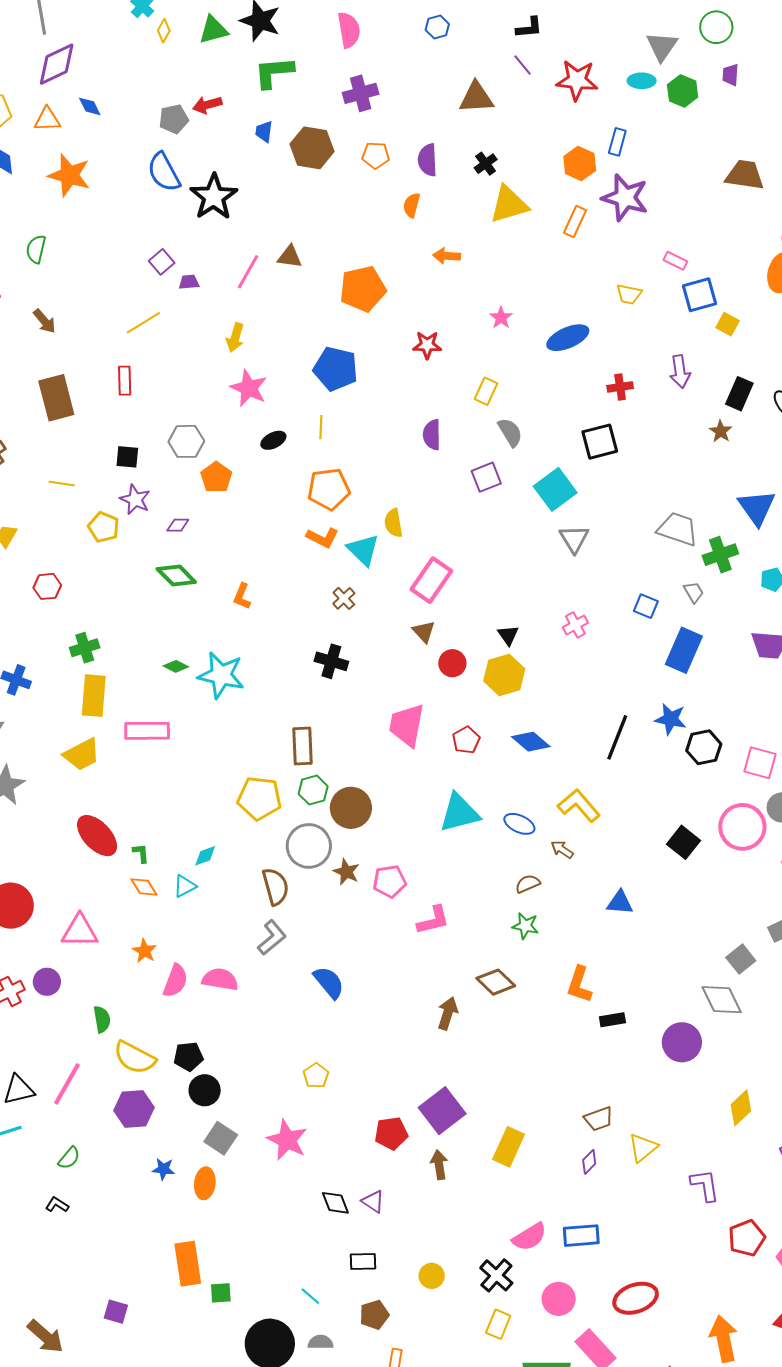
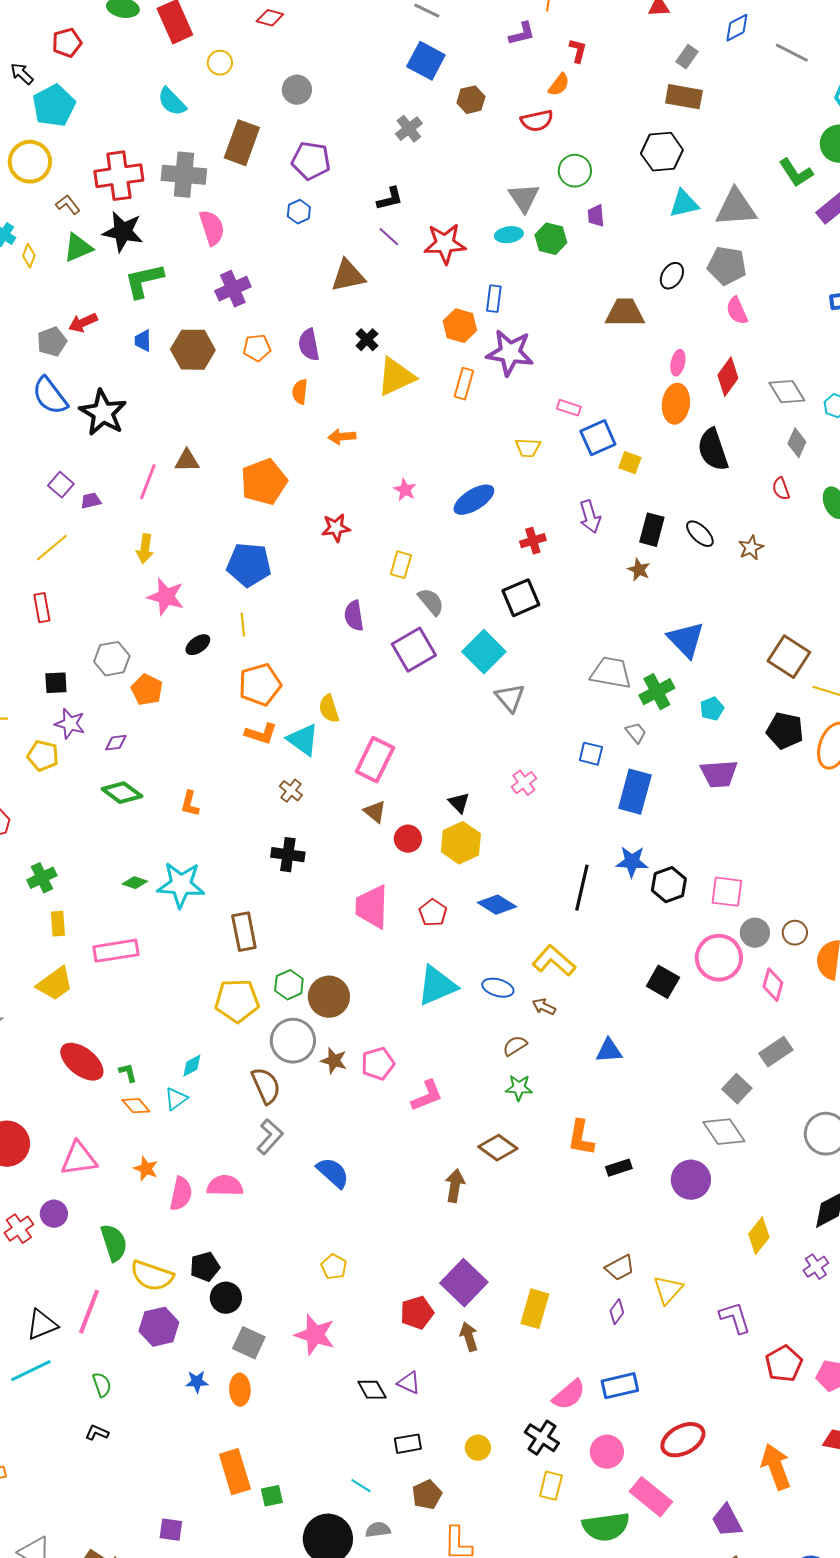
purple square: (486, 477) -> (414, 650), size x1.4
yellow rectangle: (94, 696) -> (58, 924), size x0.6
brown rectangle: (303, 746) -> (244, 932), moved
green semicircle: (102, 1019) -> (114, 1243), size x1.4
green semicircle: (69, 1158) -> (102, 1385), turned -50

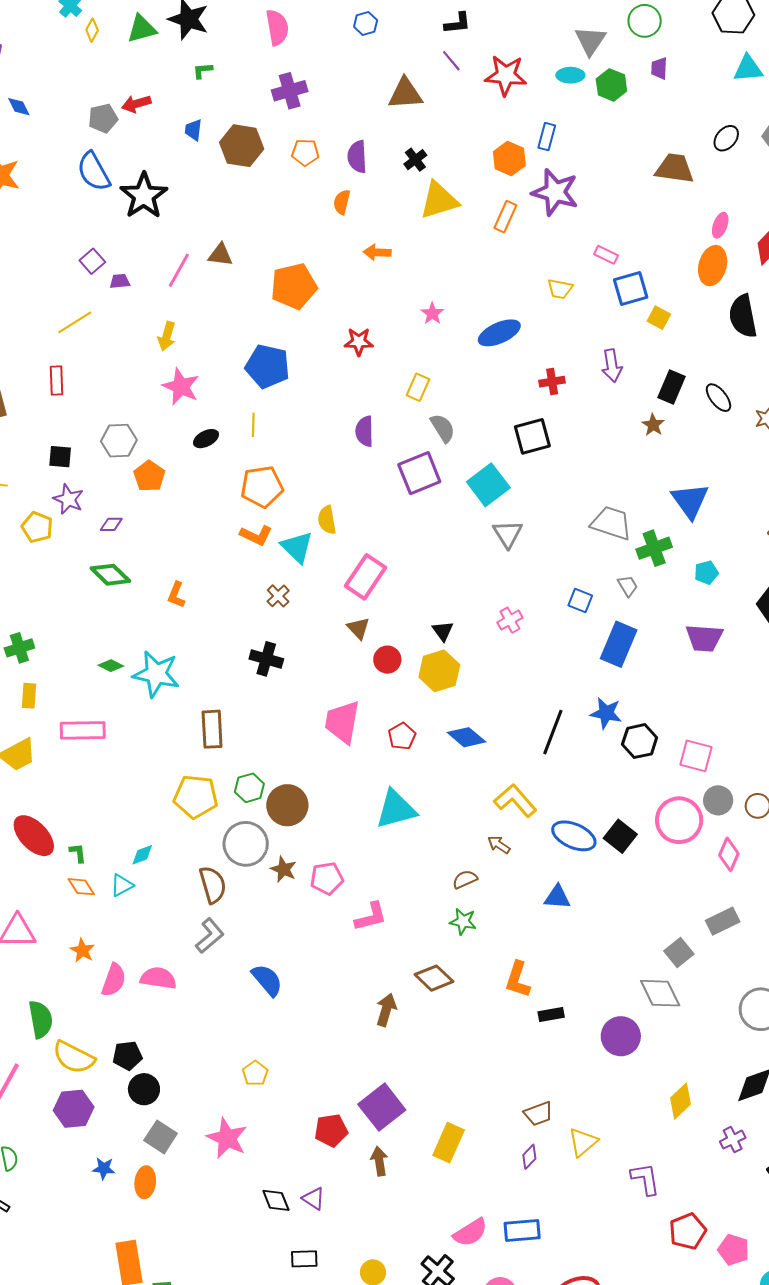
green L-shape: (144, 281) -> (203, 71), size x0.5
blue ellipse: (498, 988) -> (574, 836), moved, size x1.4

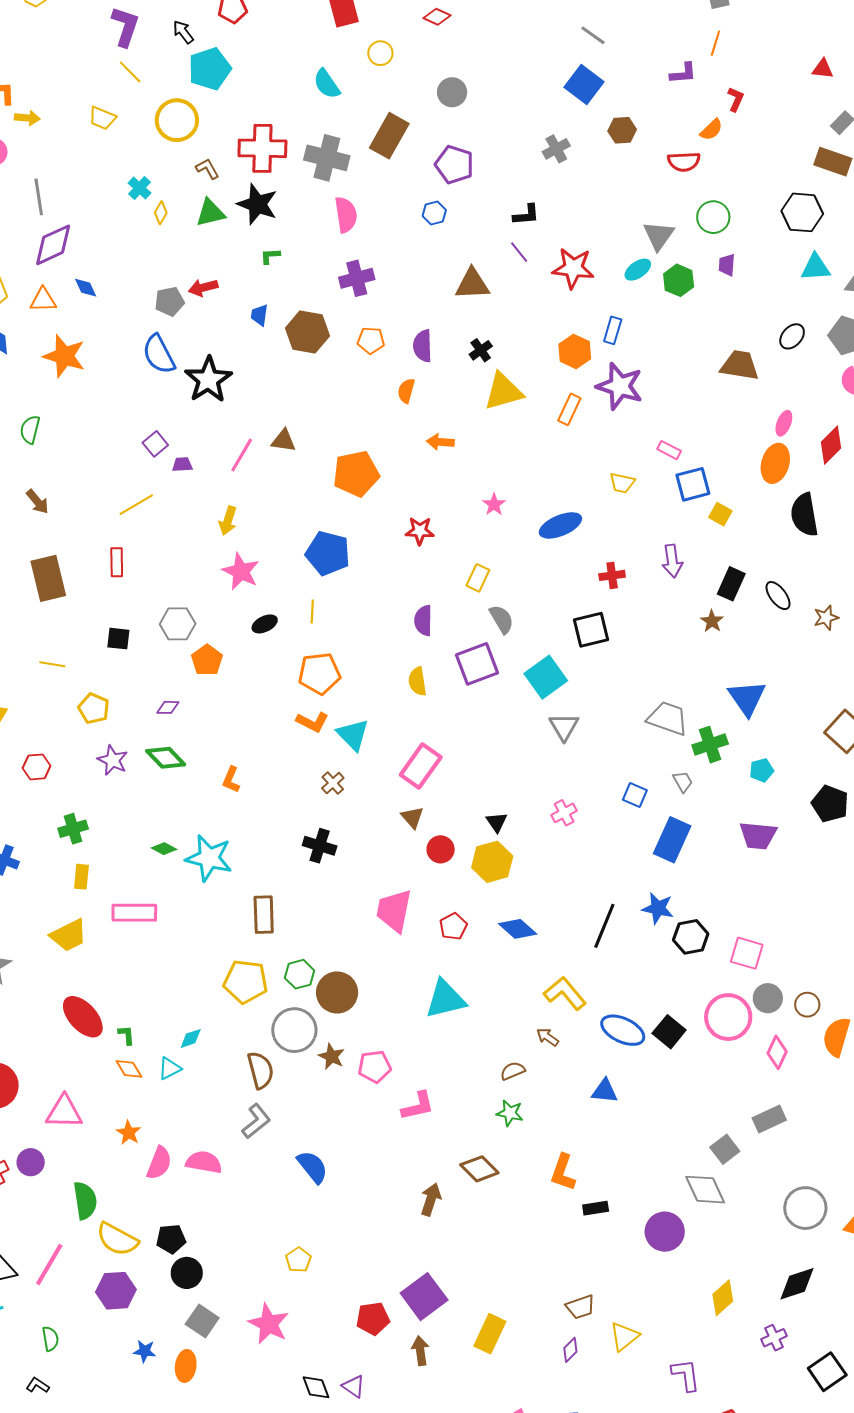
cyan ellipse: (570, 75) -> (638, 270), turned -36
purple star: (68, 499) -> (113, 760), moved
yellow semicircle: (327, 520) -> (417, 681), moved

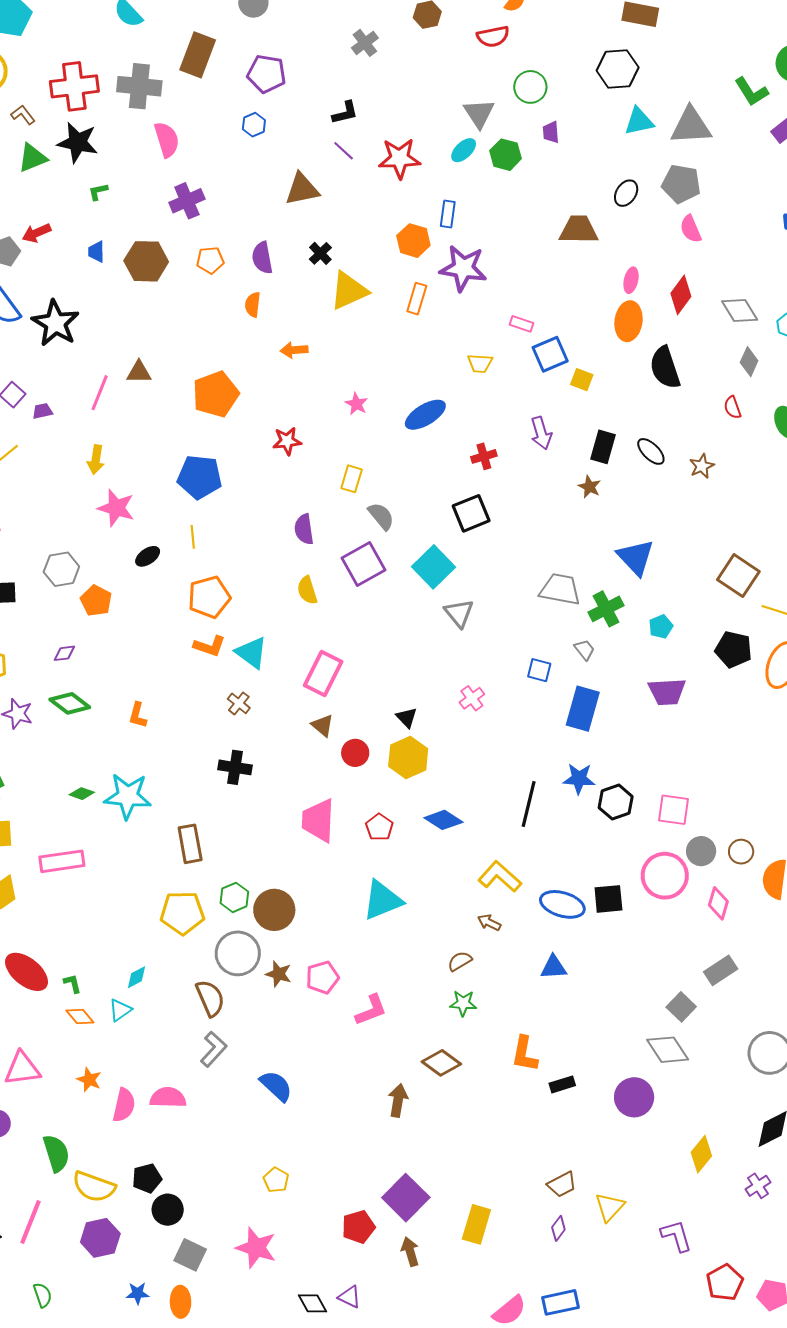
black square: (669, 1032) -> (608, 899), turned -36

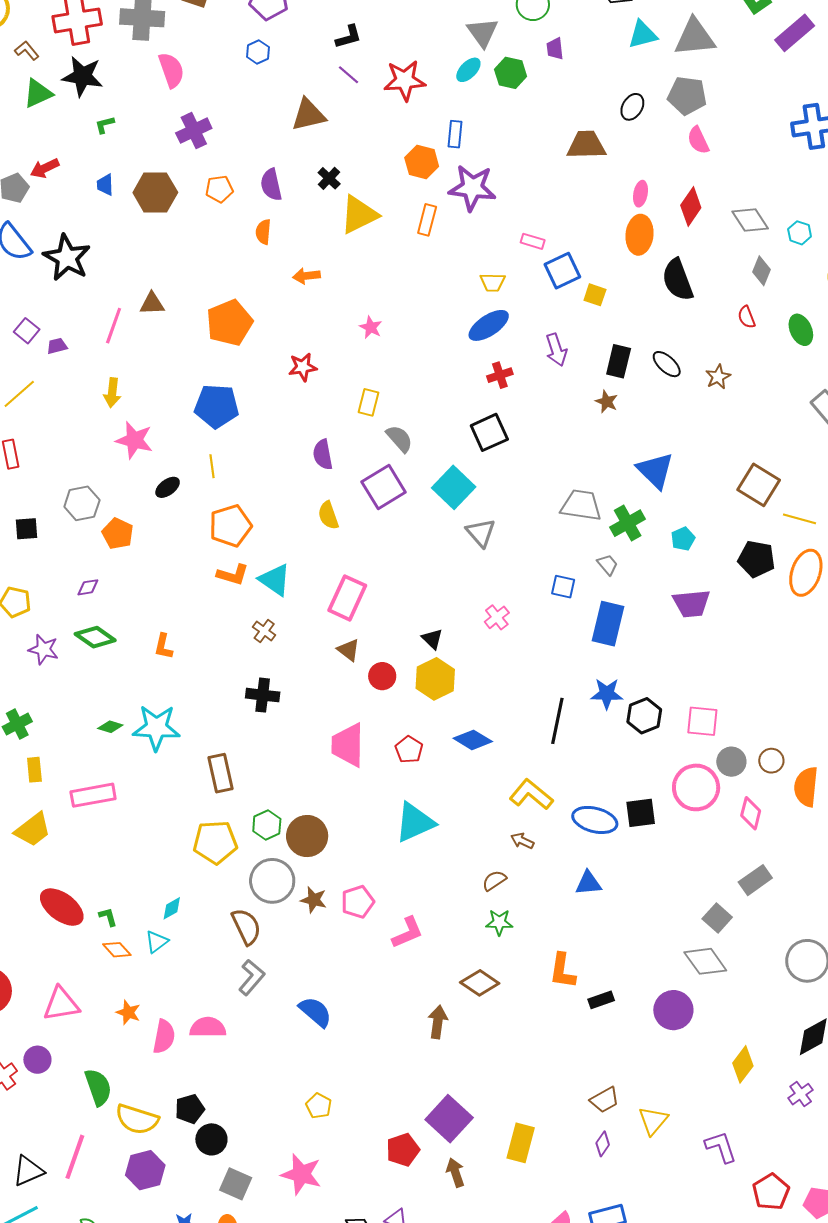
blue ellipse: (425, 415) -> (489, 325), moved

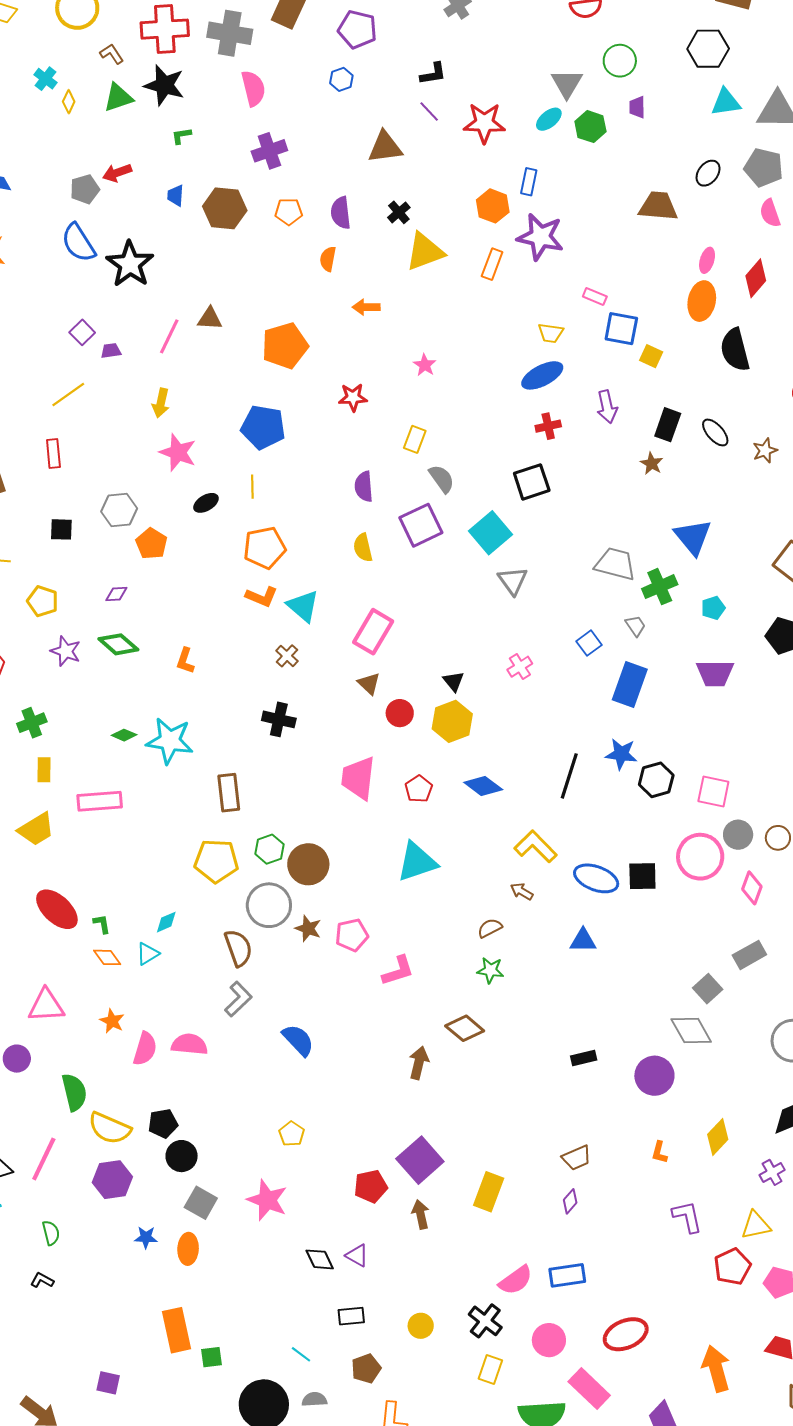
blue square: (562, 271) -> (621, 329), turned 30
blue square: (563, 587) -> (589, 643), turned 35
orange L-shape: (562, 971) -> (659, 1152), moved, size x0.6
yellow triangle: (653, 1121) -> (756, 1225), moved, turned 32

